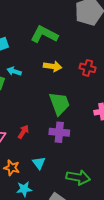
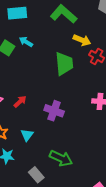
yellow arrow: (53, 66) -> (82, 40), moved
green trapezoid: (59, 104) -> (64, 64), moved

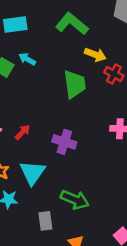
cyan triangle: (27, 135) -> (32, 173), size x1.6
gray rectangle: (36, 175) -> (45, 221), turned 35

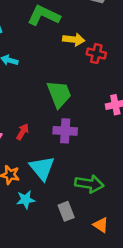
green trapezoid: (75, 84) -> (59, 94), moved

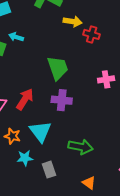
red arrow: (23, 132) -> (25, 99), size x1.5
gray rectangle: (66, 211) -> (49, 170), moved

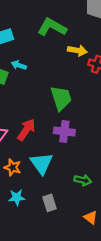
green arrow: (81, 147) -> (83, 180), size x0.7
cyan star: (25, 158) -> (17, 198), moved

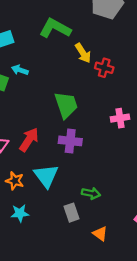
yellow arrow: (77, 50) -> (83, 53), turned 48
gray rectangle: (50, 203) -> (71, 213), moved

